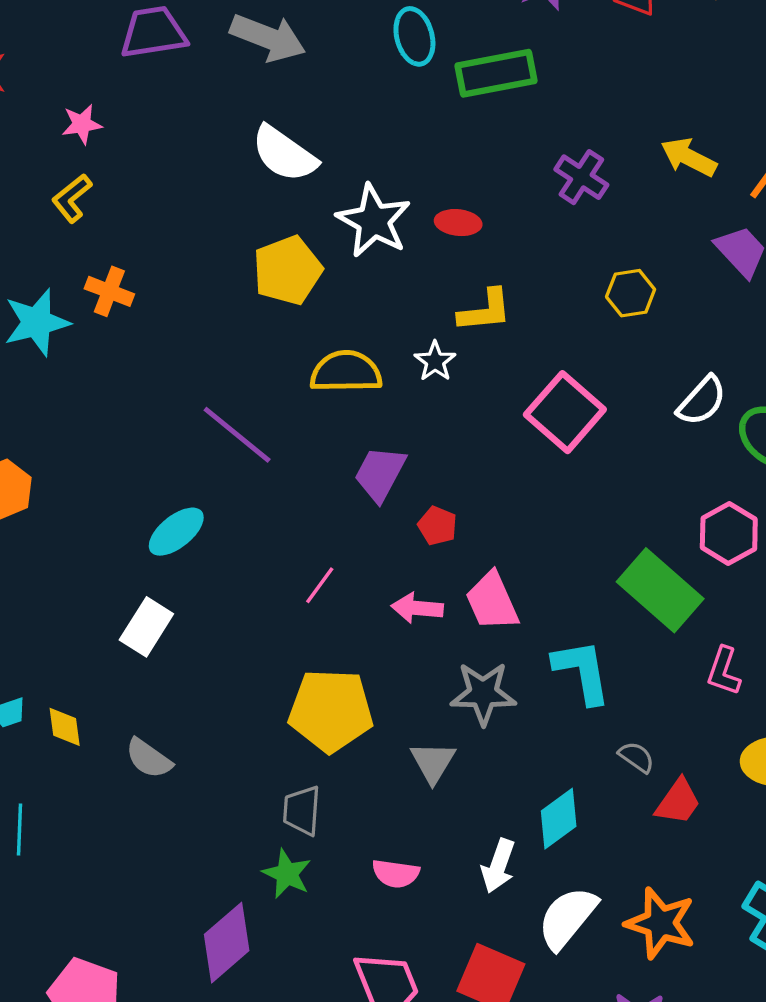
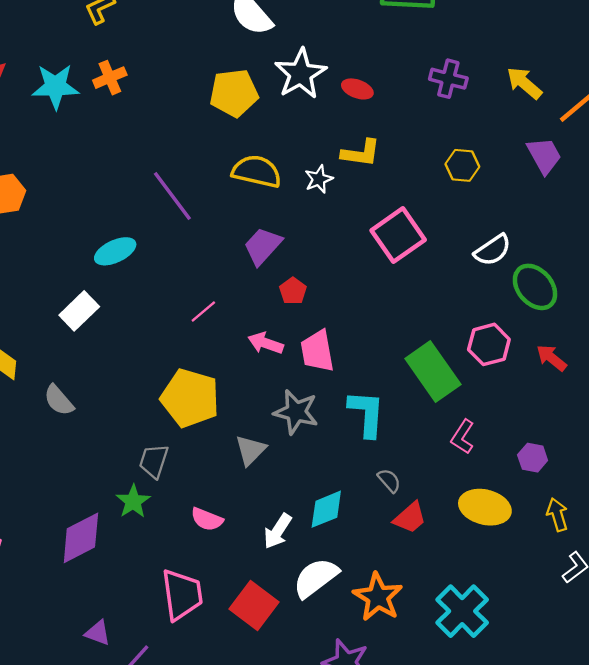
purple cross: (581, 177) -> (448, 79), turned -33
orange cross: (109, 291) -> (110, 78), turned 32

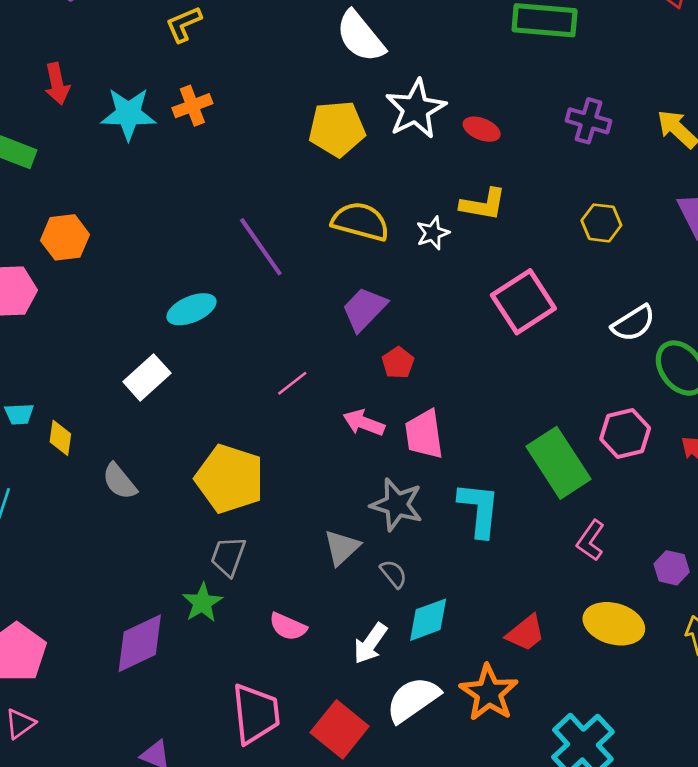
yellow pentagon: (190, 398) -> (230, 479), moved
gray semicircle: (389, 481) -> (394, 574), moved
orange star: (378, 597) -> (489, 693), moved

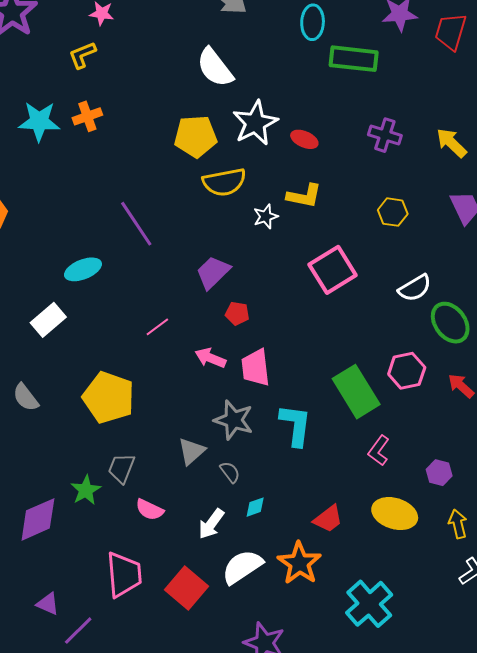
yellow semicircle: (360, 221) -> (224, 182), moved, turned 153
red pentagon: (398, 363) -> (237, 313), turned -30
gray trapezoid: (228, 556) -> (121, 468), moved
cyan diamond: (428, 620) -> (255, 507), size x0.6

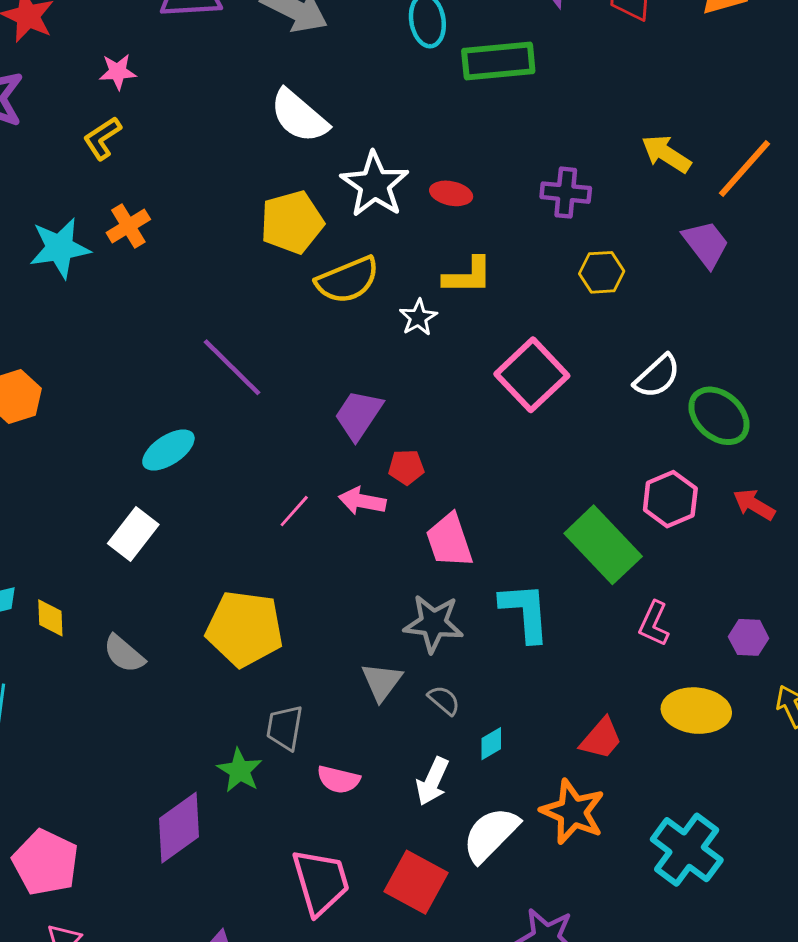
purple cross: (385, 135) -> (566, 193), moved
pink arrow: (210, 358) -> (362, 501), moved

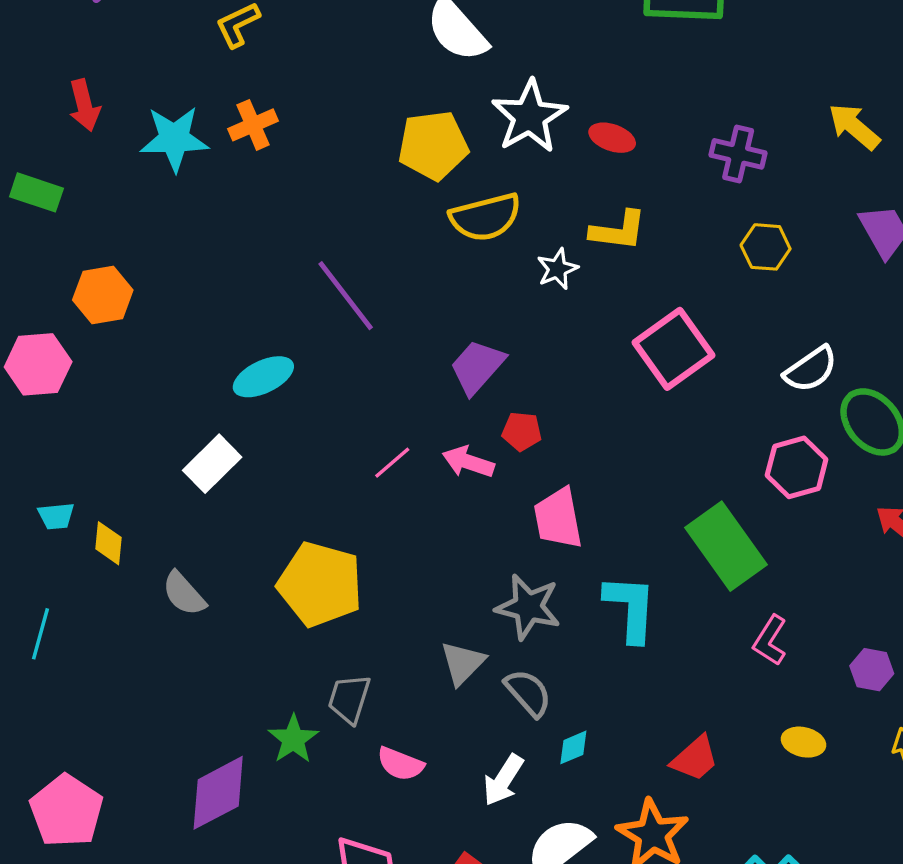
pink hexagon: (670, 499) -> (797, 467), moved
gray semicircle: (444, 700) -> (528, 693), size x1.4
yellow ellipse: (696, 711) -> (803, 742), size x0.6

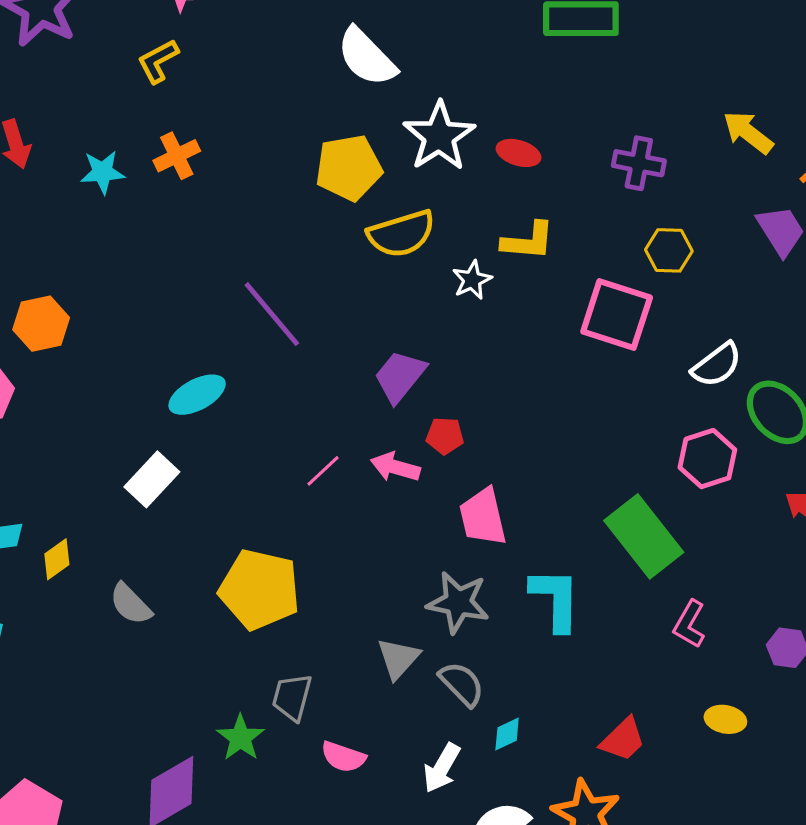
cyan star: (174, 139) -> (103, 172), size x0.7
pink square: (674, 349) -> (617, 315), moved, turned -34
yellow diamond: (109, 543) -> (57, 559), turned 51

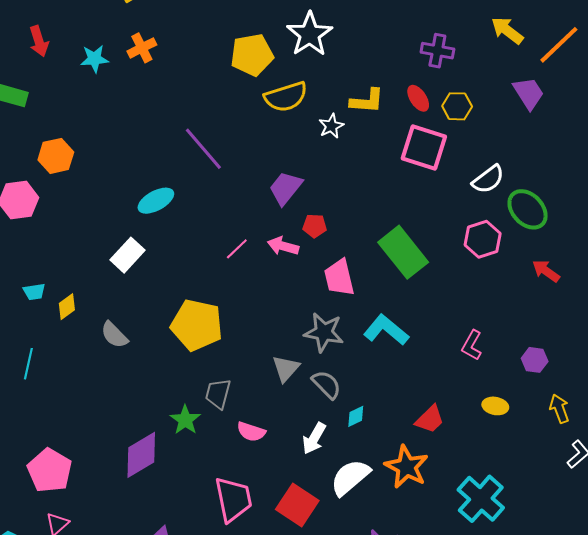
red ellipse: (519, 153) -> (418, 98), moved, turned 40
green rectangle: (644, 536) -> (403, 252), moved
cyan L-shape: (555, 599) -> (386, 330), turned -51

